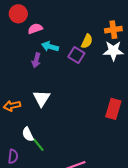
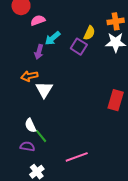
cyan arrow: (50, 47) -> (53, 38), turned -56
orange arrow: (12, 106) -> (29, 76), moved
purple semicircle: (13, 156) -> (27, 146), moved, turned -88

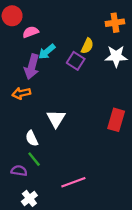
orange cross: (116, 21) -> (115, 23), moved
purple arrow: (39, 52) -> (32, 67), size x1.5
white triangle: (44, 90) -> (56, 119), moved
white semicircle: (30, 125) -> (32, 138), moved

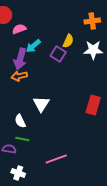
orange arrow: (21, 93) -> (19, 76), moved
green line: (34, 159) -> (22, 139), turned -40
white cross: (29, 198) -> (18, 173), turned -32

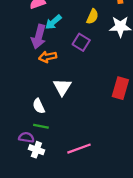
purple square: (58, 54) -> (81, 42), moved
orange arrow: (19, 76) -> (48, 57), moved
white cross: (18, 173) -> (36, 150), moved

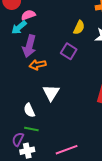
cyan arrow: (53, 22) -> (19, 27), moved
purple semicircle: (26, 137) -> (18, 139), turned -72
white cross: (36, 150) -> (27, 151), turned -32

